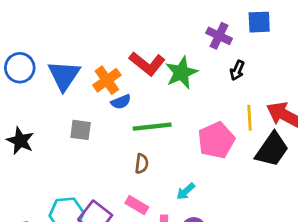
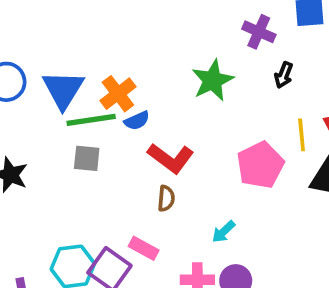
red L-shape: (147, 64) -> (171, 158), moved
green line: (152, 127) -> (91, 120), moved
pink rectangle: (137, 205) -> (144, 248), moved

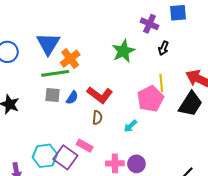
blue triangle: (63, 90) -> (48, 44), moved
blue semicircle: (137, 121) -> (72, 98), moved, turned -32
yellow line: (302, 135) -> (161, 83), moved
cyan arrow: (224, 232) -> (130, 126), moved

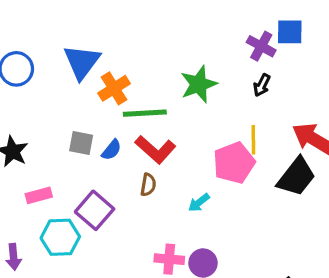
purple cross: (149, 24) -> (261, 46), moved
green line: (55, 73) -> (145, 113), moved
pink rectangle: (85, 146) -> (39, 195), moved, turned -49
purple square: (65, 157) -> (95, 210), moved

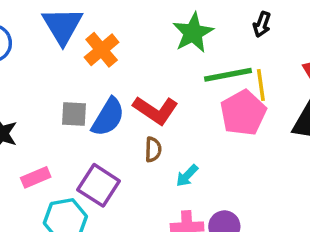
green line: (145, 113) -> (228, 75), moved
blue semicircle: (112, 150) -> (108, 117), size x1.6
cyan arrow: (199, 203) -> (187, 176), moved

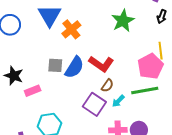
green line: (228, 75) -> (145, 91), moved
brown semicircle: (153, 149) -> (107, 86), moved, turned 32
pink rectangle: (36, 177) -> (33, 91), moved
purple square: (99, 185) -> (94, 104), moved

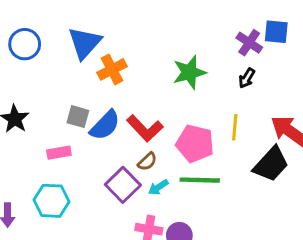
pink pentagon: (150, 66) -> (195, 143), moved, turned 30
pink rectangle: (33, 91) -> (59, 153), moved

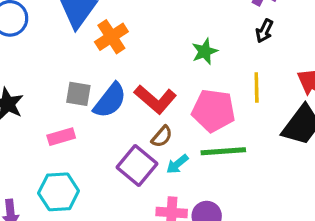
green star: (189, 72) -> (205, 51), moved, size x0.7

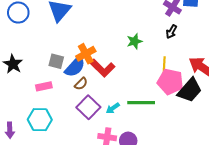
orange cross: (111, 37) -> (86, 54), moved
pink pentagon: (214, 111) -> (170, 82), moved
brown semicircle: (162, 137) -> (81, 84), moved

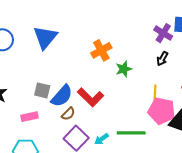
orange cross: (86, 54) -> (101, 50), moved

